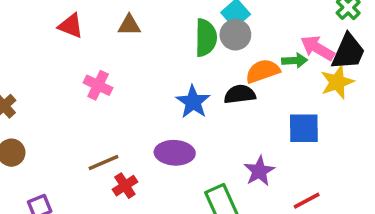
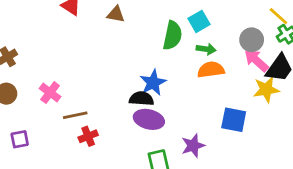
gray circle: (235, 35) -> (252, 40), moved
green arrow: (295, 61) -> (206, 49), moved
pink cross: (98, 85) -> (50, 93), moved
black semicircle: (240, 94) -> (141, 99), moved
purple ellipse: (175, 153) -> (149, 119), moved

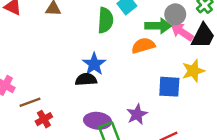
green arrow: (206, 49) -> (158, 26), moved, size x1.5
yellow star: (266, 89) -> (193, 71), moved
purple ellipse: (149, 119) -> (98, 121), moved

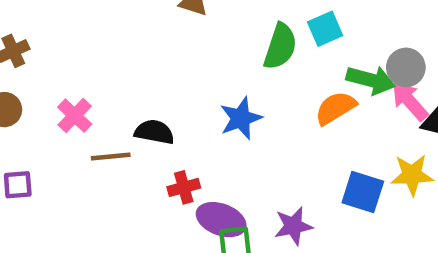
orange semicircle: (143, 46) -> (335, 108), turned -30
black semicircle: (86, 79) -> (154, 132), moved
red cross: (44, 119) -> (184, 187), moved

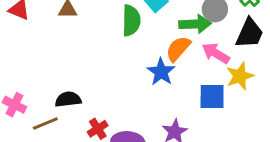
pink arrow: (410, 101) -> (216, 53), moved
blue star: (241, 118) -> (161, 72), moved

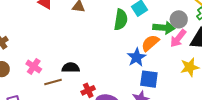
pink arrow: (216, 53) -> (178, 38), moved, turned -90
blue square: (212, 97) -> (149, 79), moved

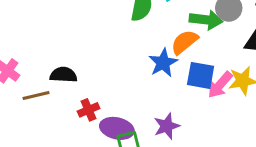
pink arrow: (178, 38) -> (220, 85), moved
blue square: (149, 79) -> (201, 75), moved

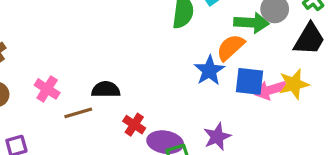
pink arrow: (220, 85) -> (270, 90), turned 36
red cross: (89, 110) -> (134, 125), turned -30

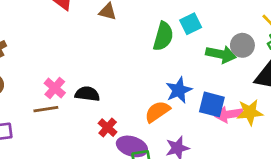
orange semicircle: (230, 47) -> (157, 112), moved
pink cross: (47, 89) -> (55, 88), moved
brown line: (78, 113) -> (46, 109), moved

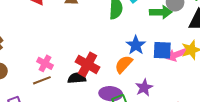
black semicircle: (87, 94) -> (77, 78), moved
red cross: (108, 128) -> (87, 64), moved, size x1.6

